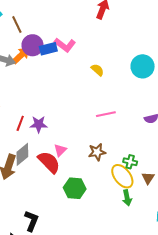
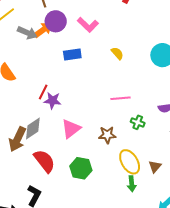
blue rectangle: (48, 49) -> (72, 55), moved
red line: (20, 123) -> (43, 92), moved
pink triangle: (60, 150) -> (71, 129), size x1.5
red semicircle: (49, 162) -> (44, 161), moved
green cross: (130, 162) -> (138, 122), moved

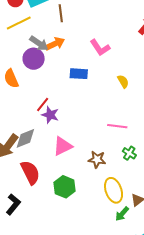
purple circle: (56, 21) -> (34, 59), moved
green arrow: (132, 184) -> (122, 214), moved, turned 35

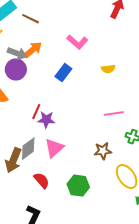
brown line: (61, 13) -> (31, 19), turned -42
blue rectangle: (79, 74) -> (63, 73), turned -42
yellow semicircle: (123, 81) -> (108, 69), turned 128
pink triangle: (63, 146) -> (54, 148), moved
red semicircle: (30, 172) -> (42, 180), size x0.7

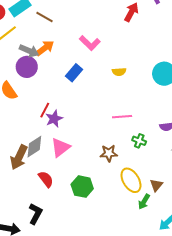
purple star: (46, 120) -> (54, 119), turned -30

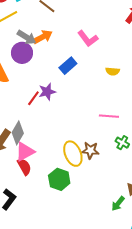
purple star: (54, 119) -> (47, 92), moved
gray diamond: (34, 147) -> (18, 133), turned -35
pink triangle: (60, 147) -> (25, 152), moved
yellow ellipse: (131, 180) -> (73, 154), moved

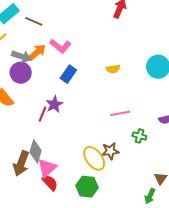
pink L-shape: (88, 39) -> (60, 46), moved

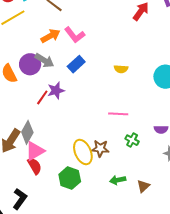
gray arrow: (21, 56) -> (44, 60), moved
purple circle: (21, 73) -> (30, 64), moved
green arrow: (150, 196) -> (118, 180), moved, turned 42

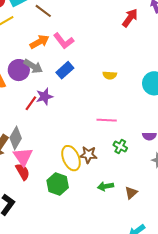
pink triangle: (35, 151) -> (23, 157), turned -35

